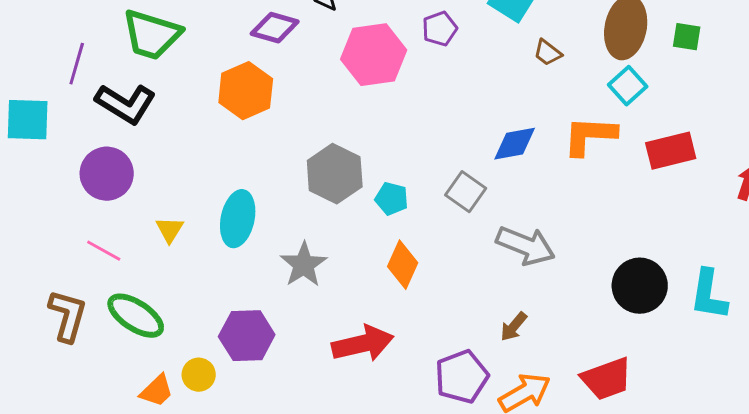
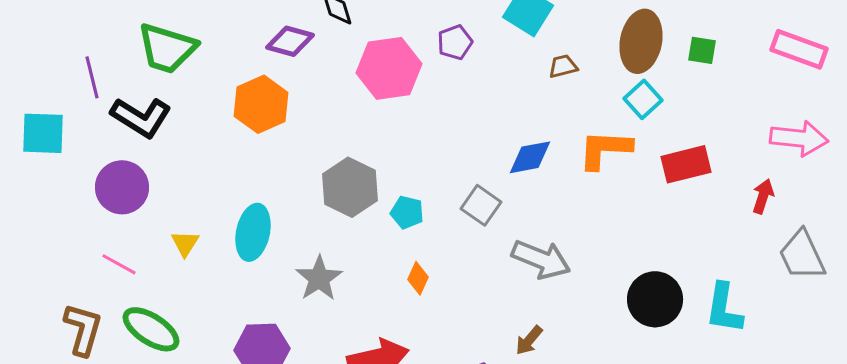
brown trapezoid: (548, 53) -> (563, 66), turned 128
purple line: (77, 64) -> (92, 77), turned -30
orange diamond: (403, 265) -> (418, 278), size x0.7

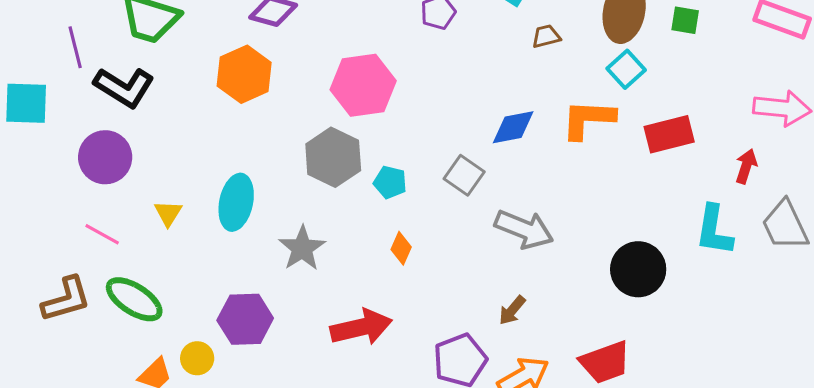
pink hexagon: (389, 68) -> (363, 85), moved
cyan L-shape: (724, 308) -> (714, 230), moved
brown L-shape: (83, 329) -> (66, 299), turned 58

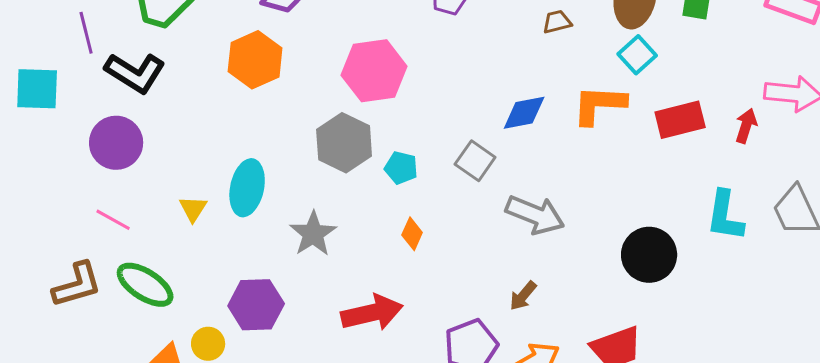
red arrow: (746, 166) -> (746, 126), moved
yellow triangle: (168, 213) -> (193, 209), moved

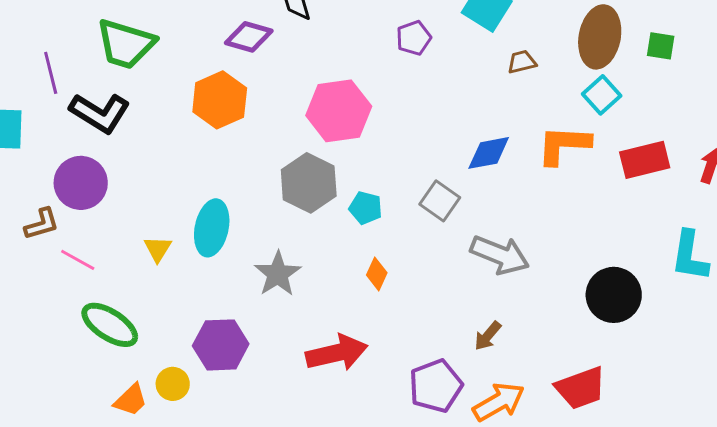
brown L-shape: (77, 285) -> (42, 224), moved, size x0.7

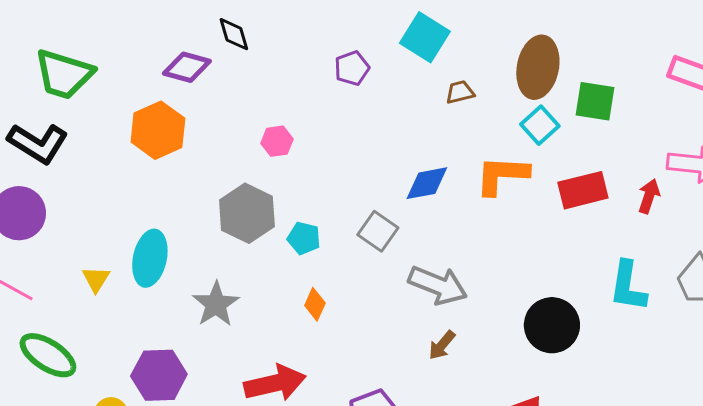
green square: (661, 46) -> (595, 101), moved, size x1.4
pink hexagon: (339, 111) -> (277, 141), size x0.5
brown arrow: (488, 336) -> (442, 345), moved

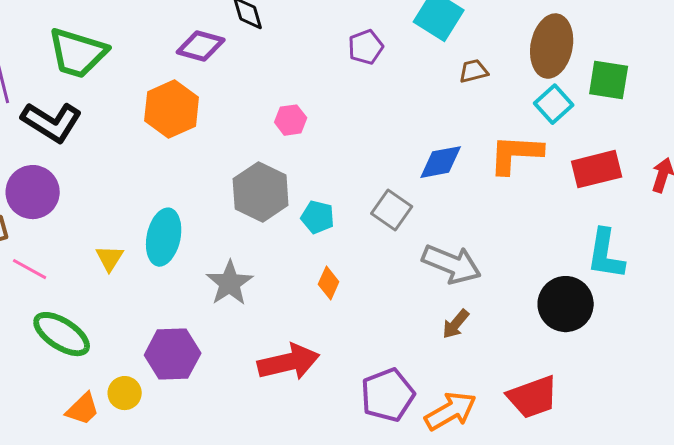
cyan L-shape: (628, 286) -> (606, 254), moved

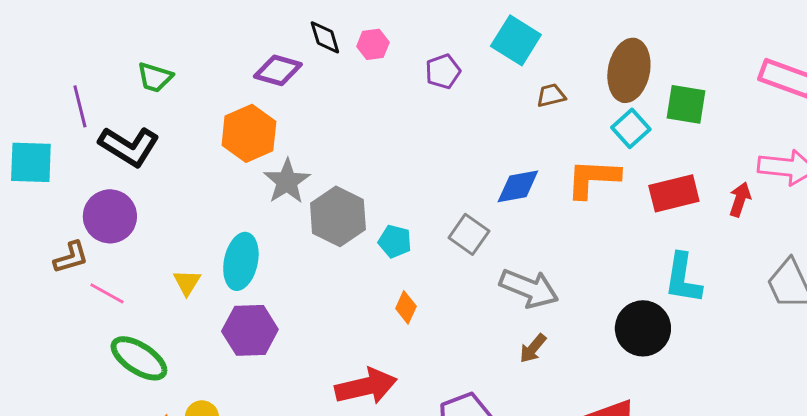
green trapezoid: (78, 53) -> (155, 77), size x0.6
pink hexagon: (291, 120) -> (373, 44), moved
gray star: (230, 283) -> (287, 181), moved
purple hexagon: (173, 354) -> (250, 330), moved

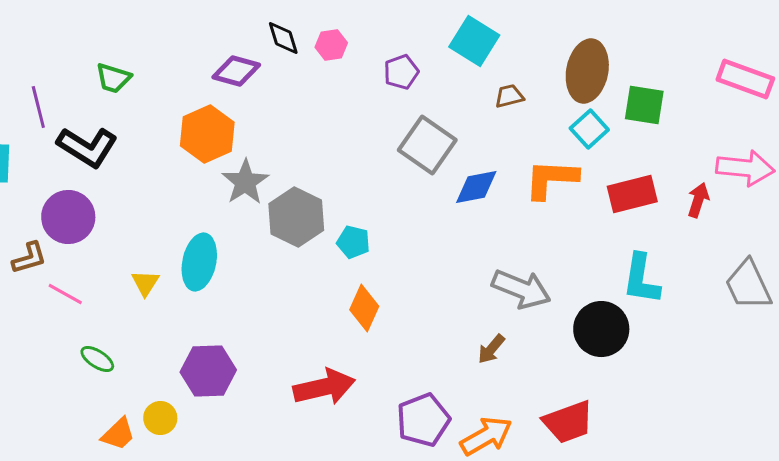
gray square: (469, 234) -> (427, 145), moved, size x1.4
gray arrow: (529, 288) -> (521, 289), moved
orange diamond: (406, 307) -> (364, 308), size x1.4
purple hexagon: (250, 330) -> (208, 371), moved
green ellipse: (139, 358) -> (97, 359), size x0.6

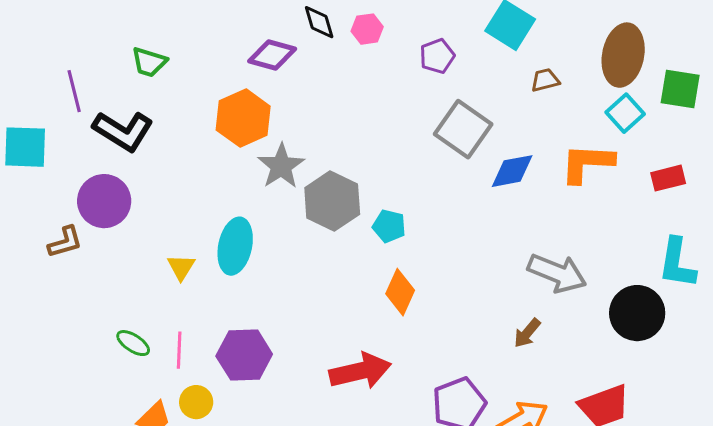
red rectangle: (632, 194) -> (668, 178), size x0.7
pink line: (65, 294) -> (179, 350), moved, turned 63

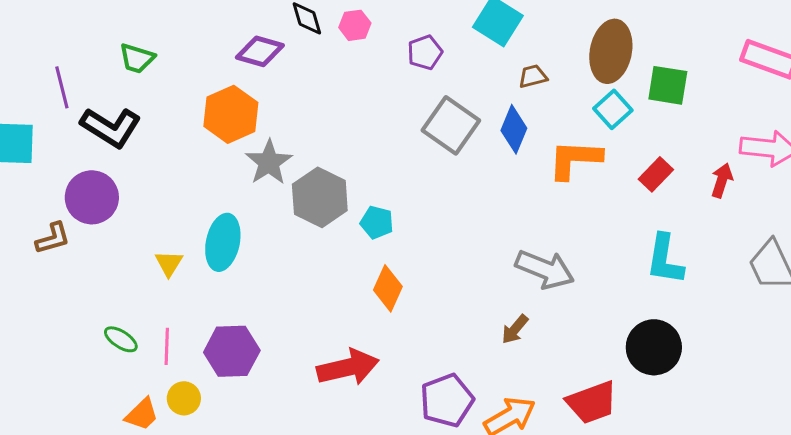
blue diamond: (512, 171) -> (514, 129), moved, turned -57
red rectangle: (668, 178) -> (656, 174), turned -32
black circle: (637, 313) -> (654, 347), moved

